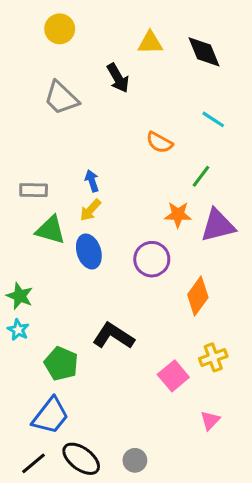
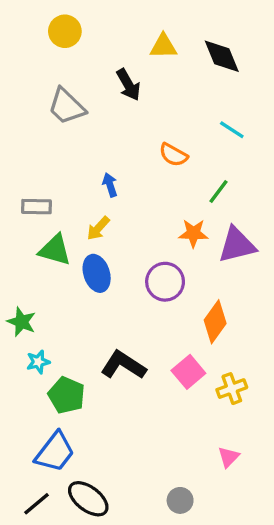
blue arrow: (92, 181) -> (110, 185), moved
cyan star: (18, 330) -> (38, 362), moved, turned 30
pink square: (173, 376) -> (188, 372), moved
gray circle: (135, 460) -> (180, 500), moved

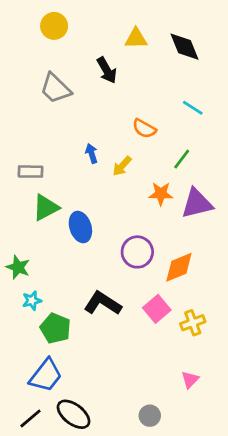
yellow arrow: (98, 228) -> (122, 166), moved
green triangle: (55, 250) -> (46, 208), turned -44
purple circle: (165, 282) -> (137, 252), moved
orange diamond: (215, 322) -> (179, 267), turned 32

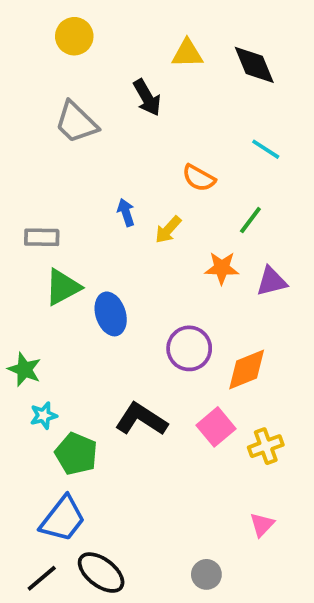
purple triangle: (197, 203) -> (272, 281), size x0.7

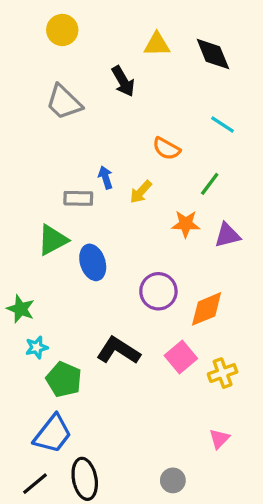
gray rectangle: (42, 237) -> (78, 198), moved
black ellipse: (101, 573) -> (85, 479), turned 42

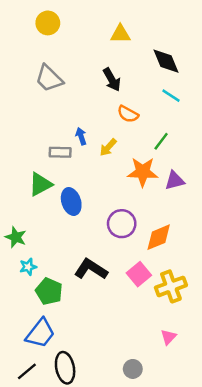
black diamond: (213, 54) -> (166, 61), moved
black arrow: (123, 81) -> (112, 80), moved
orange star: (186, 224) -> (143, 172), size x1.4
yellow cross: (223, 373) -> (171, 286), size x1.4

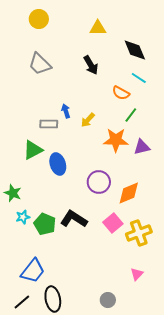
orange semicircle: (128, 114) -> (121, 93), moved
green pentagon: (49, 291) -> (45, 224), moved

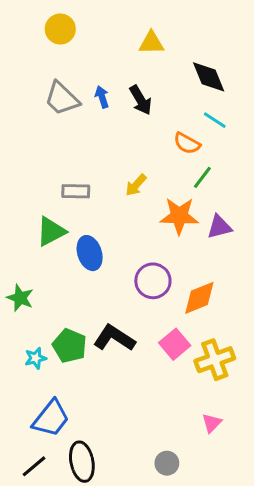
blue arrow: (66, 111) -> (102, 97), moved
cyan star: (23, 217) -> (36, 358), moved

